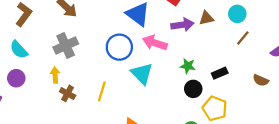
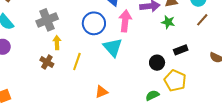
pink arrow: (155, 43) -> (125, 21), turned 75
green star: (188, 66) -> (168, 22), moved
yellow arrow: (55, 75) -> (57, 43), moved

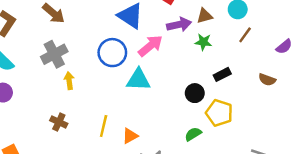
pink arrow: (125, 21) -> (150, 46), turned 50
cyan triangle: (113, 47) -> (138, 80), turned -40
brown cross: (47, 62) -> (59, 122), moved
yellow line: (77, 62) -> (104, 126), moved

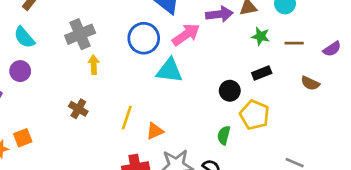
brown line: (245, 35) -> (294, 43), moved, turned 49
green star: (203, 42) -> (261, 36), moved
green semicircle: (193, 134) -> (224, 135), turned -49

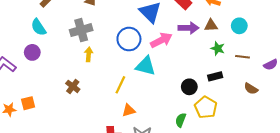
yellow line: (127, 118) -> (120, 85), moved

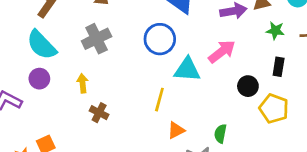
cyan semicircle: (39, 27) -> (42, 45), size x1.4
pink arrow: (161, 40) -> (222, 52), moved
yellow arrow: (89, 54) -> (82, 83), moved
black rectangle: (215, 76) -> (279, 67), turned -56
green semicircle: (181, 120) -> (220, 134), moved

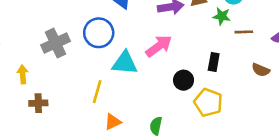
green star: (275, 31) -> (222, 16), moved
gray cross: (97, 39) -> (55, 43), moved
brown cross: (99, 113) -> (38, 103), turned -30

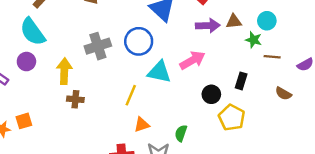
yellow arrow: (23, 74) -> (64, 71), size x1.5

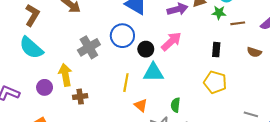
purple circle: (26, 62) -> (45, 87), moved
cyan triangle: (159, 72) -> (153, 73), moved
black circle: (211, 94) -> (146, 49), moved
orange triangle: (142, 125) -> (141, 105), turned -48

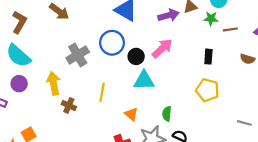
yellow line: (126, 83) -> (102, 92), moved
purple circle: (45, 87) -> (19, 84), moved
brown cross: (80, 97) -> (69, 105), turned 32

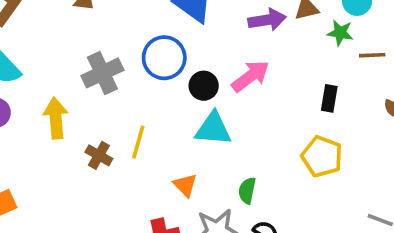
brown cross: (69, 105) -> (99, 155), moved

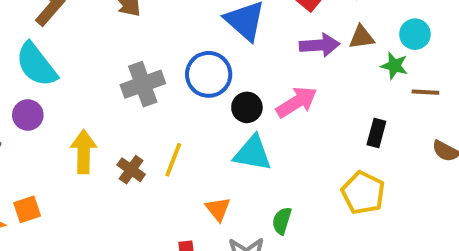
yellow arrow: (56, 118) -> (84, 152), moved

